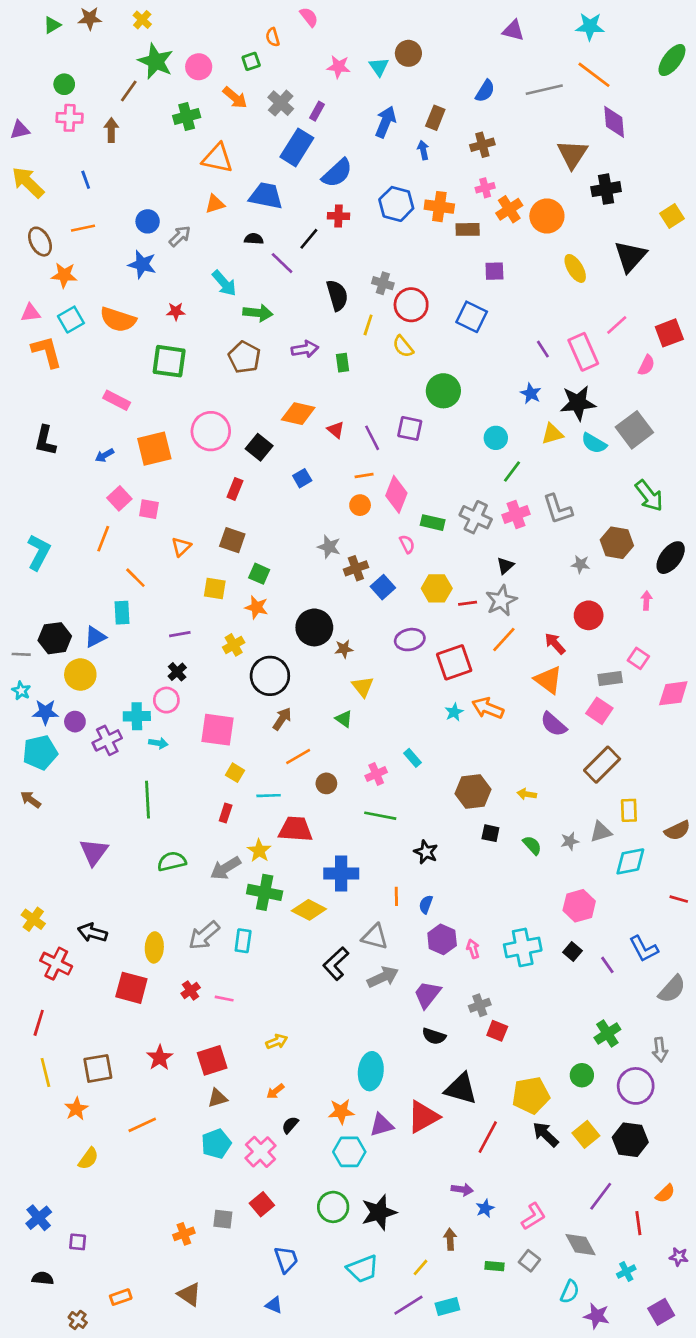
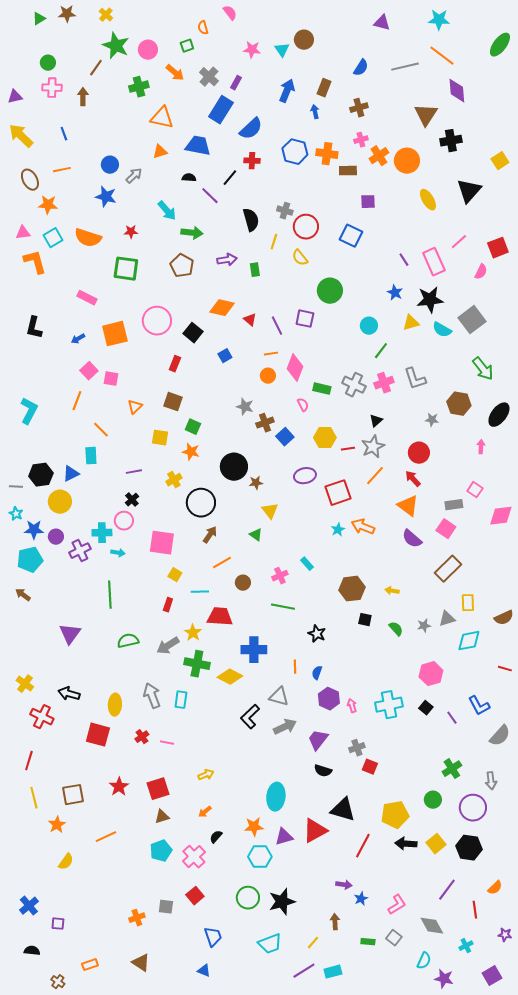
red circle: (589, 615) -> (419, 453), moved
gray arrow: (204, 935) -> (152, 696), turned 110
black arrow: (546, 1134) -> (406, 844), turned -40

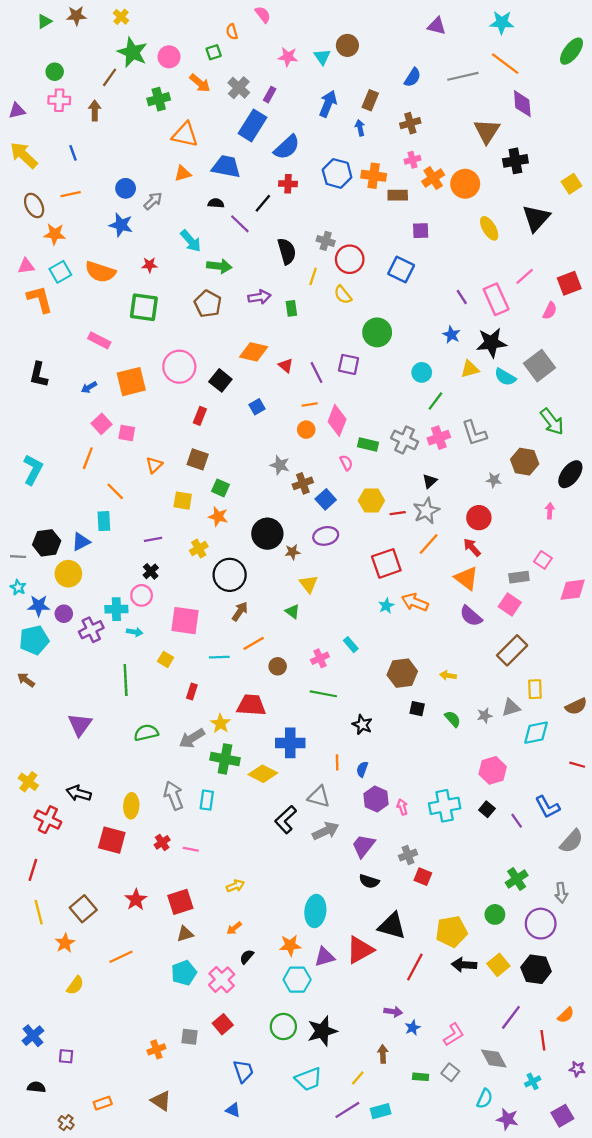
purple ellipse: (305, 476) -> (326, 536), moved
yellow square: (175, 575) -> (166, 659), moved
cyan line: (200, 592) -> (219, 657), moved
brown square: (73, 795) -> (83, 909), turned -30

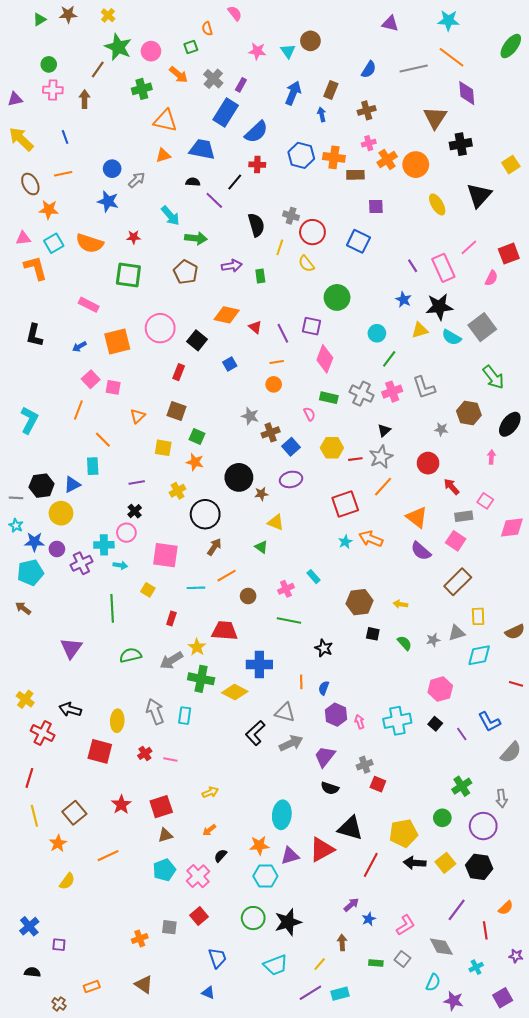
pink diamond: (337, 420) -> (325, 359), moved
red arrow: (472, 547) -> (452, 487), moved
yellow triangle: (309, 584) -> (276, 522), turned -30
purple arrow: (393, 1012) -> (351, 905), turned -49

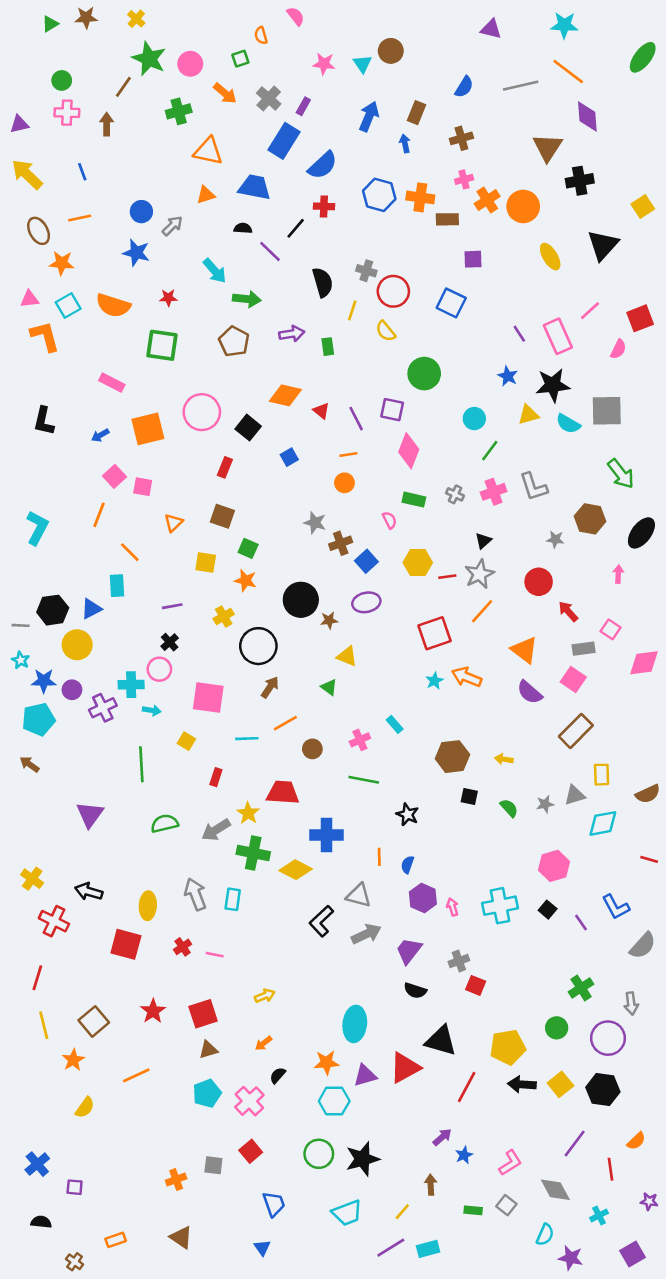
gray square: (482, 327) -> (607, 411), turned 36
gray cross: (362, 394) -> (455, 494), size x0.6
blue triangle: (208, 993) -> (262, 1248), turned 32

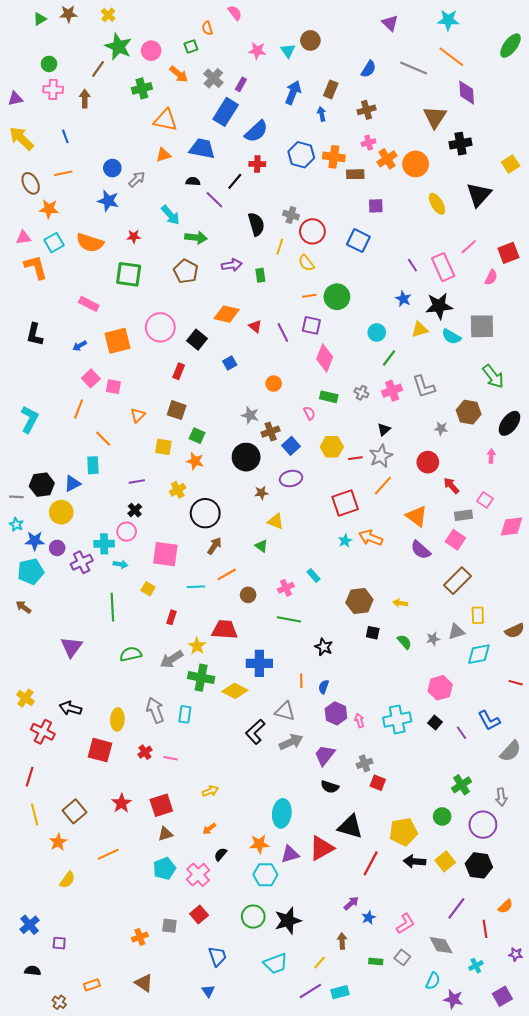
purple triangle: (491, 29) -> (390, 23), turned 30
gray line: (521, 86) -> (414, 68), turned 36
orange line: (348, 455) -> (309, 296), moved
black circle: (301, 600) -> (246, 457), moved

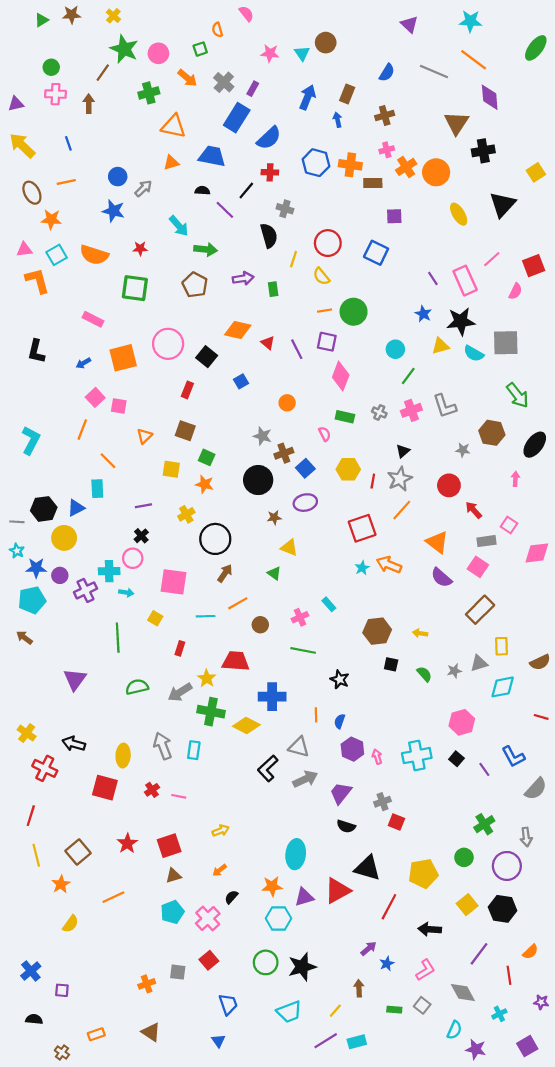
gray cross: (291, 215) -> (285, 209), moved
red line: (355, 458) -> (373, 481), turned -72
black arrow: (415, 861) -> (430, 929), moved

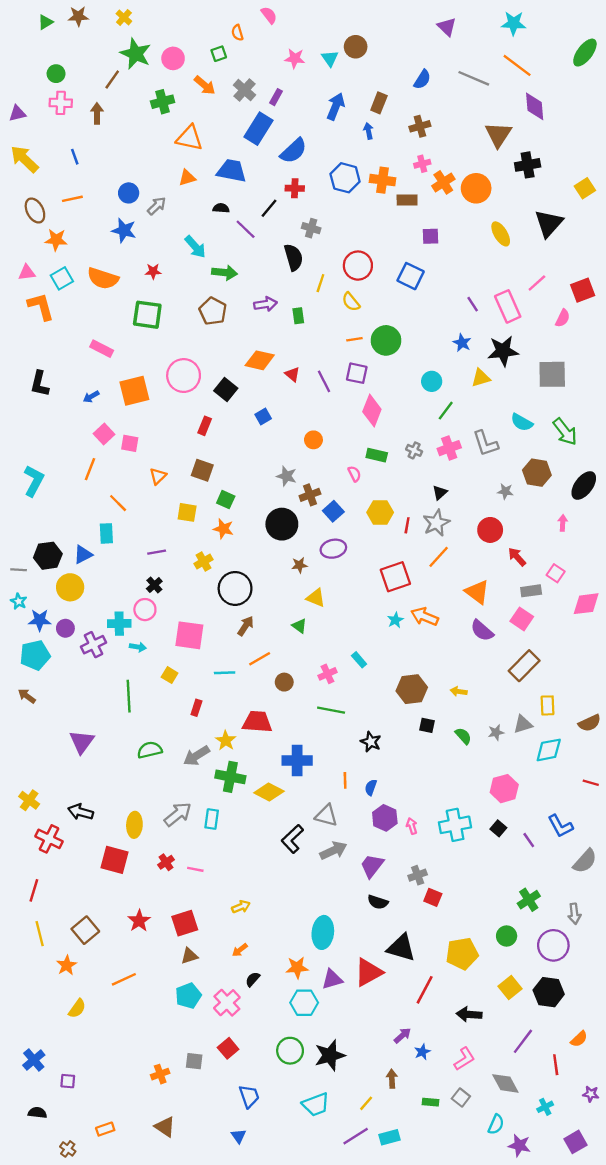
cyan semicircle: (474, 353) -> (522, 422), moved
gray arrow: (163, 746) -> (178, 814), turned 72

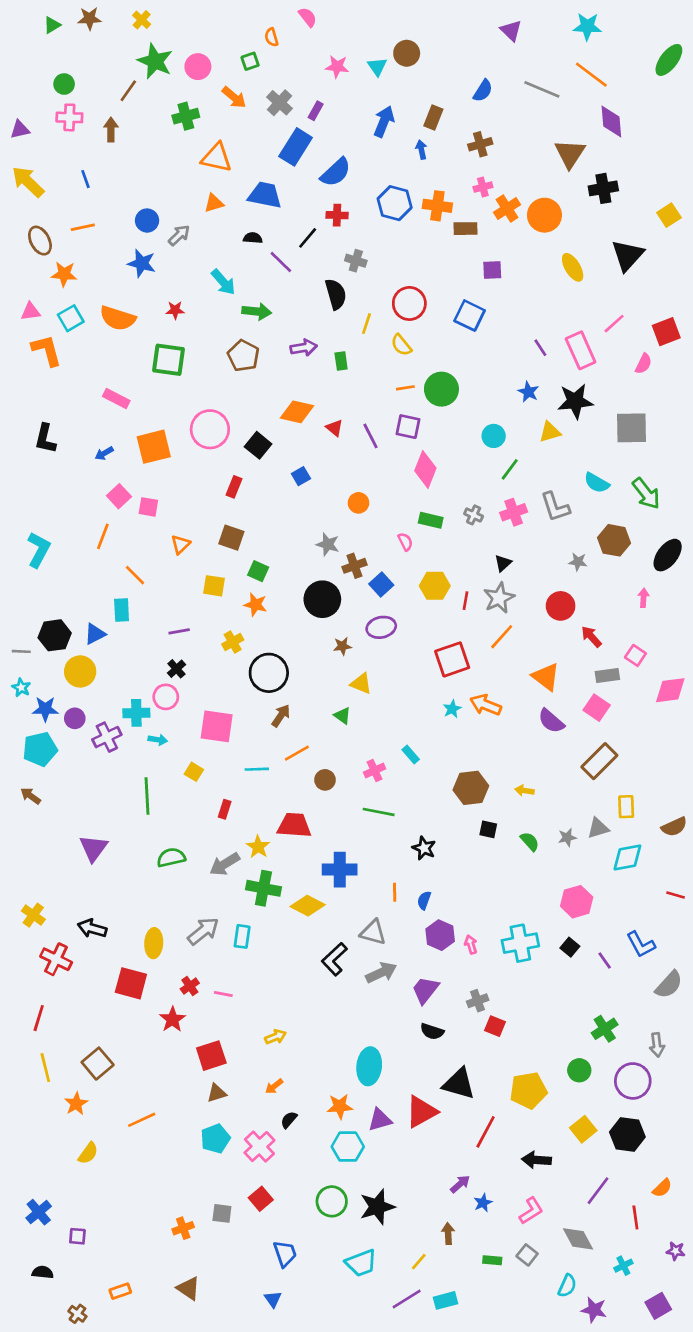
red star: (139, 921) -> (172, 1019), moved

